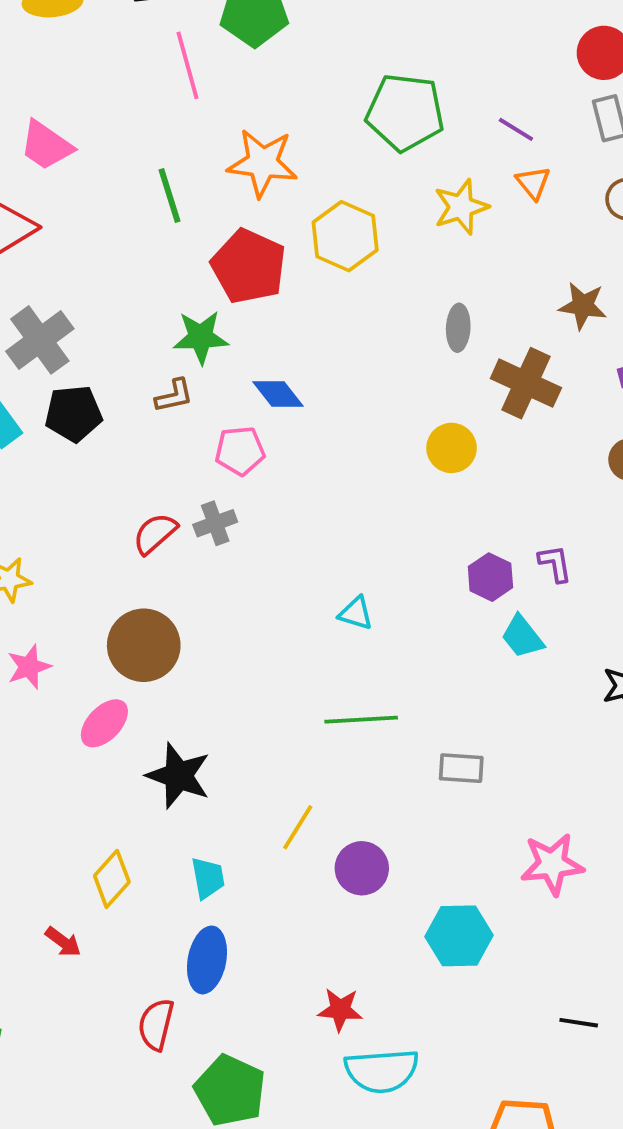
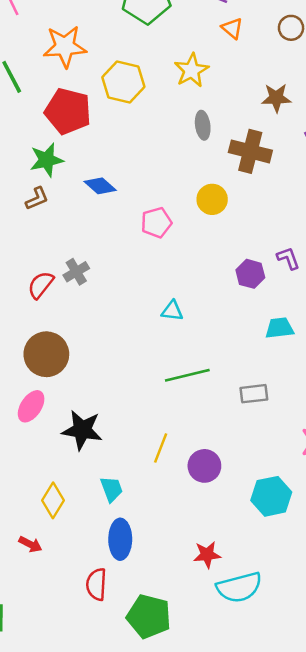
yellow star: (461, 207) -> (191, 70), moved
pink pentagon: (240, 451) -> (156, 223), moved
cyan trapezoid: (522, 637) -> (280, 328), moved, turned 132

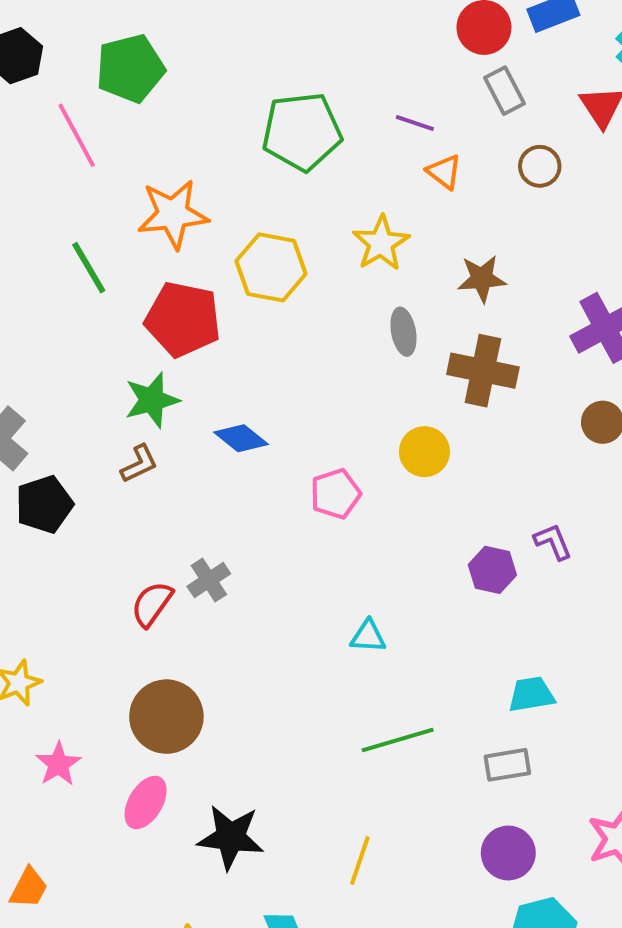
brown star: (276, 98) -> (482, 279), moved
cyan trapezoid: (280, 328) -> (531, 694), moved
purple circle: (204, 466) -> (508, 853), moved

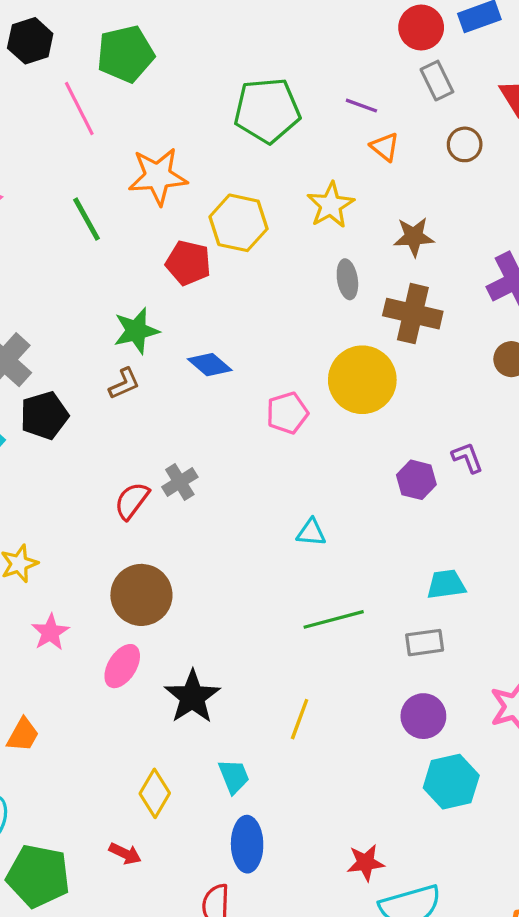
red pentagon: (183, 319) -> (188, 263), moved, size x0.7
yellow circle: (424, 452) -> (362, 380), size x1.6
black star: (231, 837) -> (192, 697), turned 30

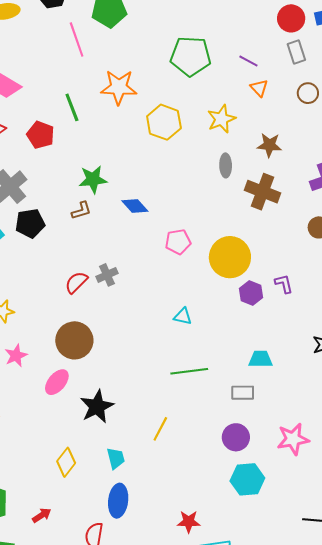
red pentagon: (188, 263) -> (40, 135), moved
yellow circle: (362, 380) -> (230, 257), moved
red arrow: (125, 854) -> (42, 515), moved, turned -66

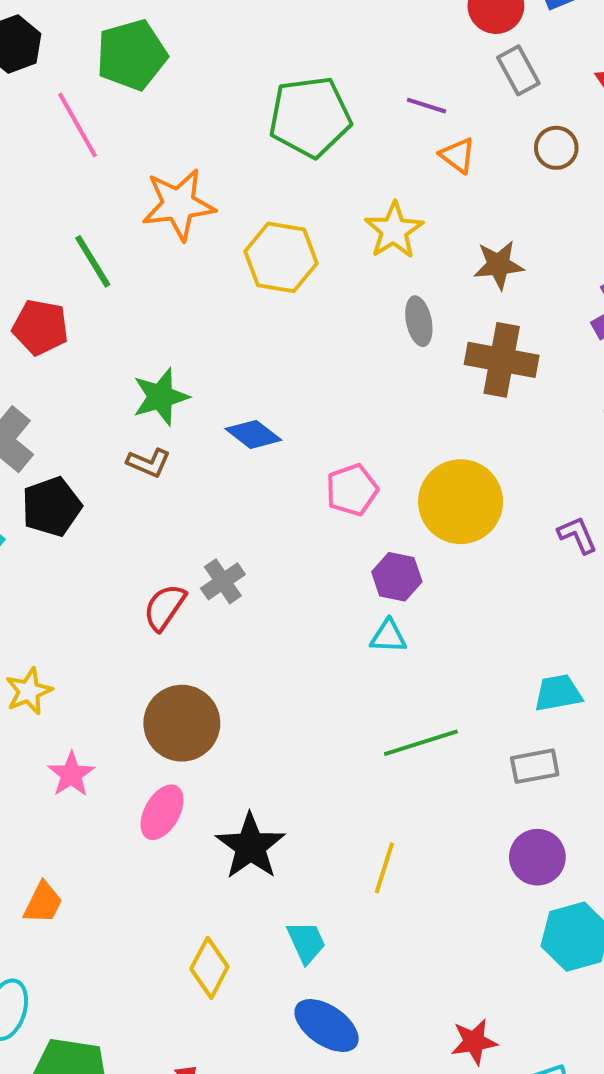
brown L-shape: (81, 211) -> (149, 463), turned 50
purple hexagon: (251, 293) -> (397, 577), moved
blue ellipse: (118, 501) -> (327, 1026), turned -52

